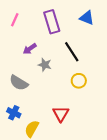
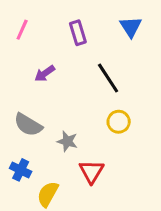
blue triangle: (87, 18) -> (131, 27), turned 35
purple rectangle: (52, 22) -> (78, 33), size x0.7
gray star: (45, 65) -> (67, 141), moved

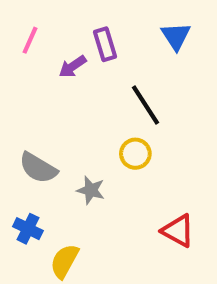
purple arrow: (45, 73) -> (73, 67), moved
yellow circle: (119, 122) -> (135, 154), moved
red triangle: (91, 171) -> (178, 231), moved, turned -32

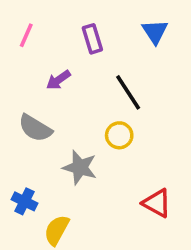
purple arrow: (73, 67) -> (58, 80), moved
gray semicircle: (38, 168) -> (35, 128), moved
gray star: (91, 190) -> (80, 167), size x1.4

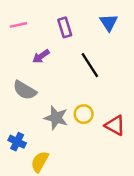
pink line: (26, 35) -> (18, 25), turned 54
yellow circle: (119, 135) -> (84, 114), moved
red triangle: (157, 203) -> (115, 125), moved

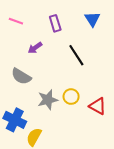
pink line: (18, 25) -> (16, 21), turned 32
gray star: (56, 118) -> (48, 100), turned -30
blue cross: (17, 142) -> (15, 120), size x1.5

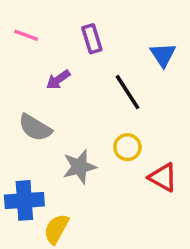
blue triangle: (92, 19) -> (163, 55), moved
yellow circle: (71, 97) -> (127, 147), moved
blue cross: (15, 120) -> (24, 200), turned -30

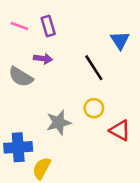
purple rectangle: (92, 39) -> (48, 26), moved
purple arrow: (58, 80) -> (43, 59), turned -138
gray semicircle: (35, 128) -> (21, 77), moved

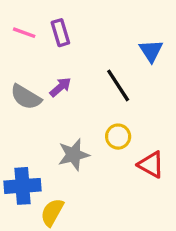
purple arrow: (43, 59) -> (60, 87), moved, turned -48

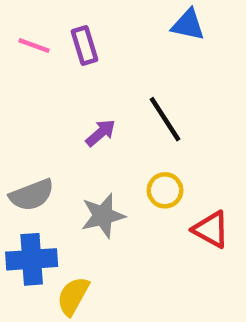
blue triangle: (151, 51) -> (188, 25), moved, turned -45
purple arrow: (60, 87) -> (101, 133), moved
gray semicircle: (26, 97) -> (32, 195), moved, turned -52

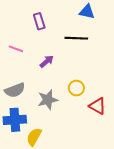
pink line: (34, 46) -> (16, 49), moved
black line: (165, 119) -> (76, 38), moved, turned -55

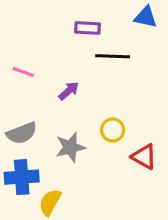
blue triangle: (87, 12) -> (146, 17), moved
purple rectangle: (39, 21) -> (88, 28), moved, turned -70

